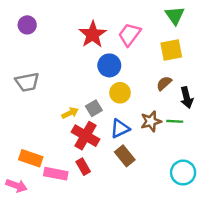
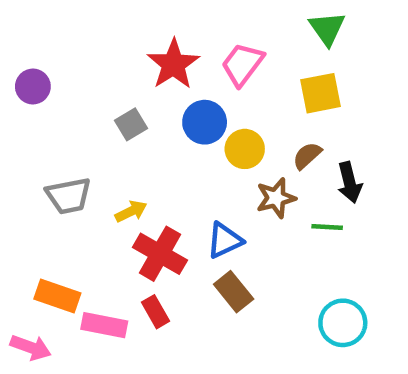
purple circle: (27, 25) -> (33, 87), moved
gray trapezoid: (27, 82) -> (69, 196), moved
yellow circle: (120, 93) -> (245, 149), moved
gray square: (94, 108) -> (131, 124), moved
brown star: (151, 121) -> (276, 198), moved

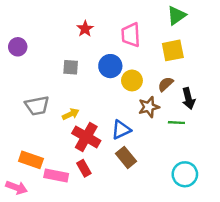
green triangle: (327, 29) -> (176, 16), turned 30
red star: (173, 64) -> (85, 29), moved, size x0.6
pink trapezoid: (242, 64) -> (131, 35), turned -40
gray square: (131, 124) -> (71, 67), turned 35

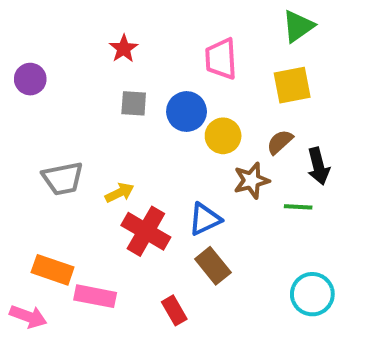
red star: (85, 29) -> (124, 49), moved
gray square: (71, 67) -> (134, 103), moved
red rectangle: (84, 168) -> (174, 310), moved

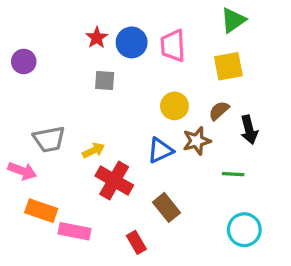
blue circle: (187, 112) -> (132, 42), moved
green line: (298, 207) -> (233, 174), moved
blue triangle: (205, 219) -> (160, 150), moved
pink arrow: (28, 316) -> (22, 171), moved

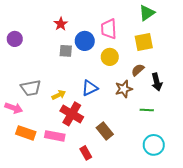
blue circle: (132, 42) -> (85, 41), moved
yellow circle: (174, 106) -> (110, 57), moved
blue triangle: (160, 150) -> (90, 88), moved
pink rectangle: (74, 231) -> (55, 136), moved

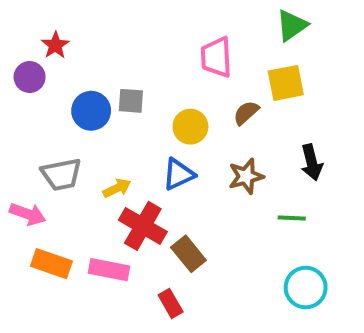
red star: (61, 24) -> (55, 45), moved
blue circle: (85, 41) -> (91, 111), moved
yellow circle: (110, 57) -> (190, 127), moved
brown semicircle: (138, 70) -> (246, 113), moved
brown rectangle: (105, 131) -> (188, 254), moved

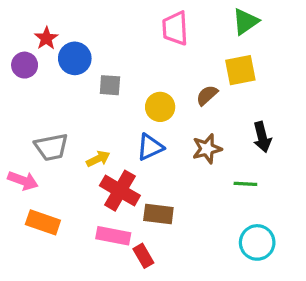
pink trapezoid: (216, 57) -> (175, 28), moved
blue circle: (91, 111) -> (75, 58), moved
brown rectangle: (188, 254) -> (158, 214), turned -44
pink rectangle: (109, 270) -> (113, 236), moved

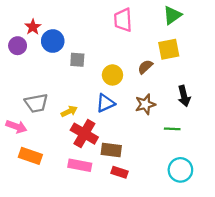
red rectangle: (143, 256) -> (120, 172), moved, turned -42

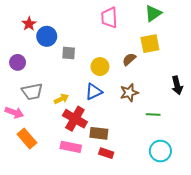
purple circle: (18, 46) -> (18, 62), moved
black arrow: (184, 96) -> (177, 85), moved
orange rectangle: (30, 156) -> (27, 139), turned 30

